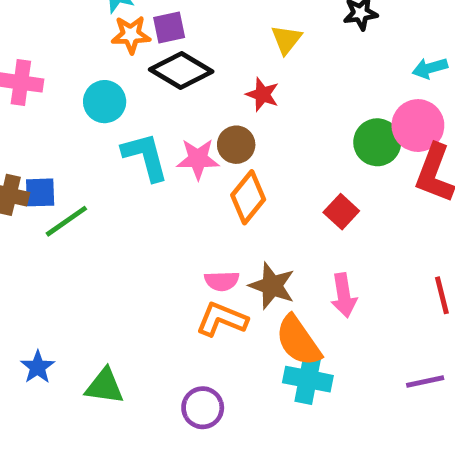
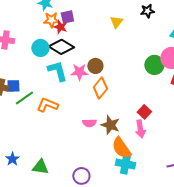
black diamond: (181, 71) -> (61, 47), moved
red star: (262, 94) -> (60, 27), moved
red square: (341, 212) -> (144, 112), moved
orange L-shape: (222, 319) -> (47, 105), moved

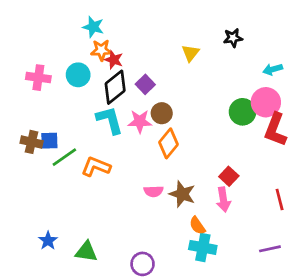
purple square: (67, 17) -> (145, 84), moved, turned -32
black diamond: (61, 47) -> (115, 87), turned -70
cyan circle: (40, 48) -> (78, 75), moved
orange semicircle: (121, 148) -> (197, 226), size x0.6

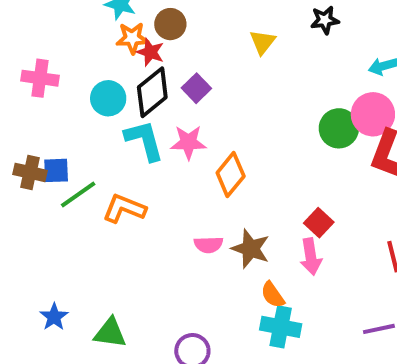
cyan circle: (78, 75) -> (108, 98), moved
brown circle: (162, 113) -> (170, 24), moved

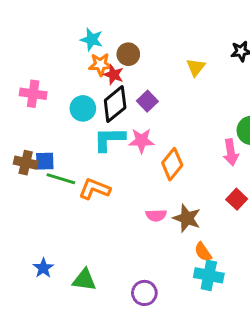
cyan L-shape: (144, 140) -> (109, 139), turned -76
green line: (78, 195) -> (61, 179), turned 52
pink arrow: (311, 257) -> (231, 152), moved

